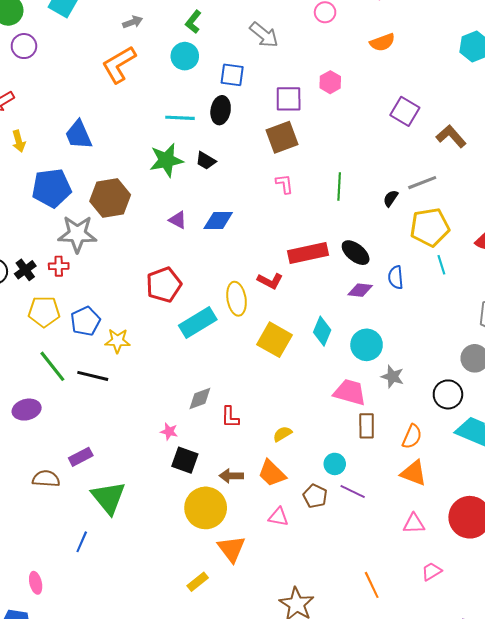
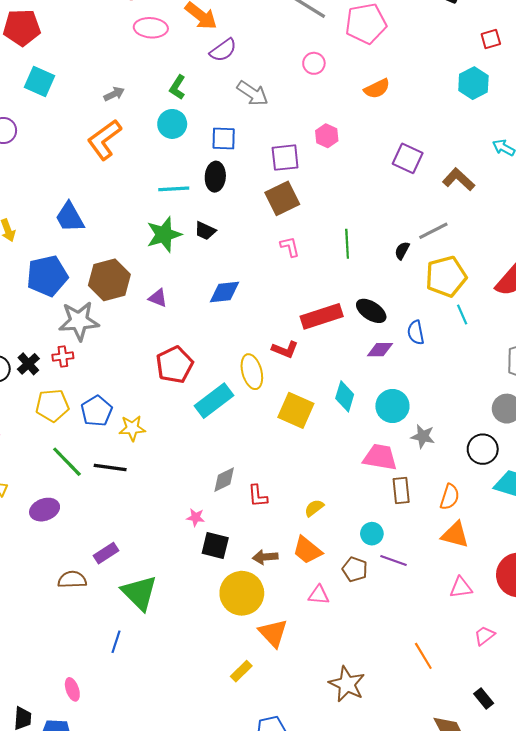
purple triangle: (178, 220) -> (158, 298), moved

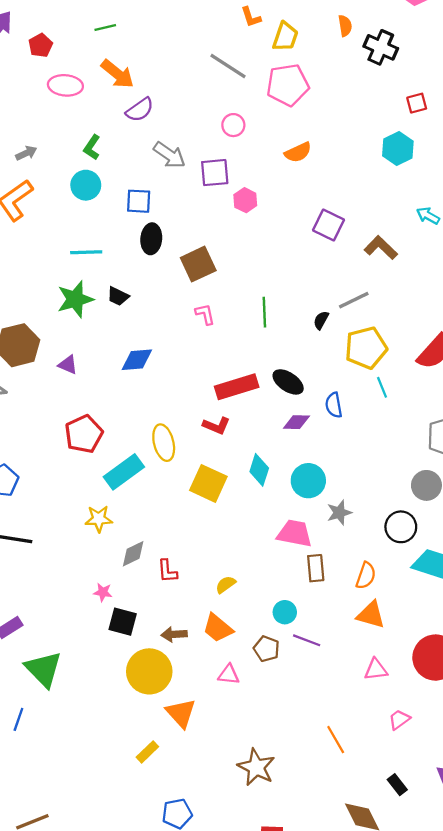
purple square: (285, 158) -> (215, 173), moved
black ellipse: (215, 177) -> (151, 239), moved
red L-shape: (285, 349) -> (216, 426), moved
yellow star: (132, 428) -> (99, 519), moved
gray star: (423, 436) -> (339, 513), turned -30

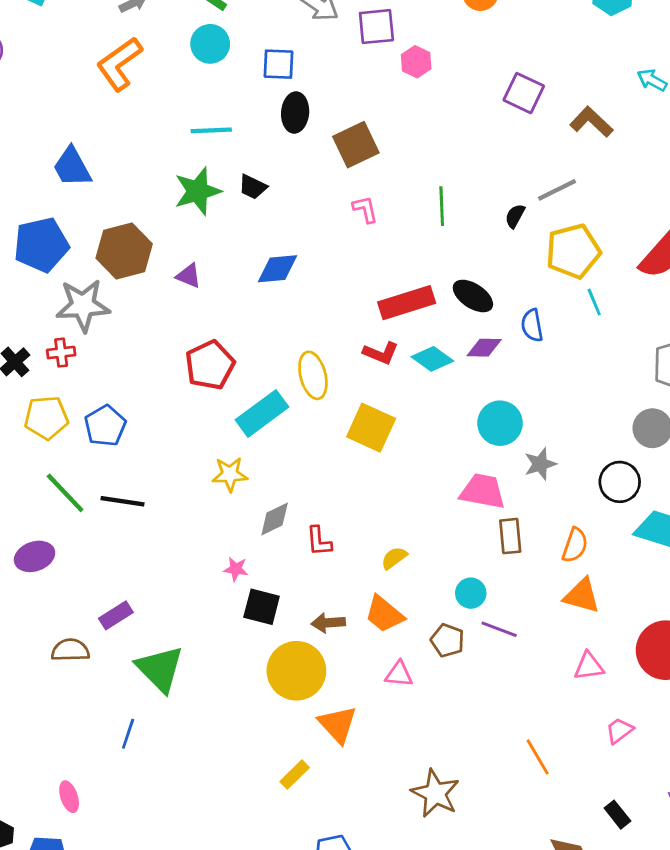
cyan diamond: (259, 470) -> (432, 359), moved, turned -72

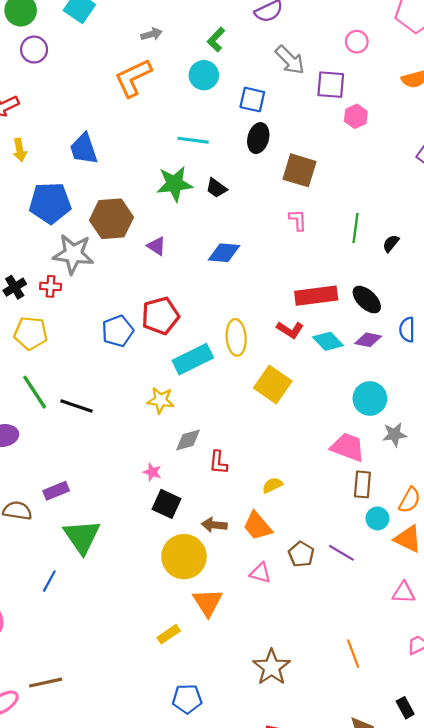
brown square: (356, 145) -> (299, 170), turned 32
black semicircle: (515, 216) -> (391, 243), moved
blue pentagon: (105, 426) -> (118, 331), moved
cyan circle: (471, 593) -> (377, 518), moved

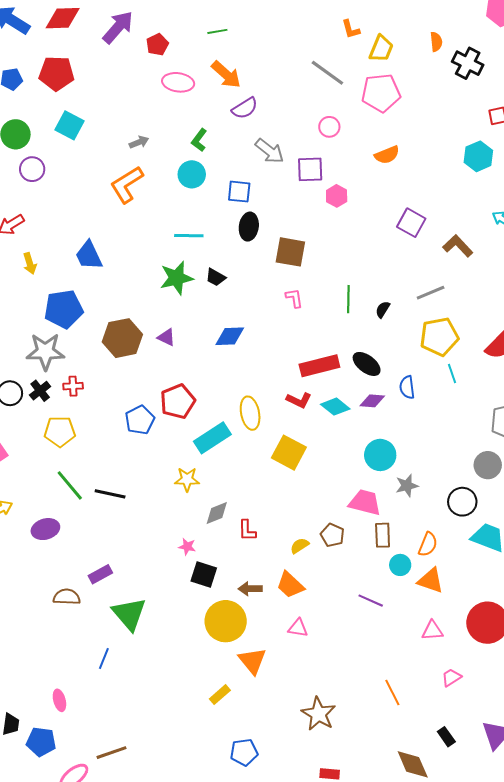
brown hexagon: (111, 219) -> (122, 338), moved
gray star: (73, 254) -> (45, 351), moved
brown pentagon: (301, 554) -> (332, 535), moved

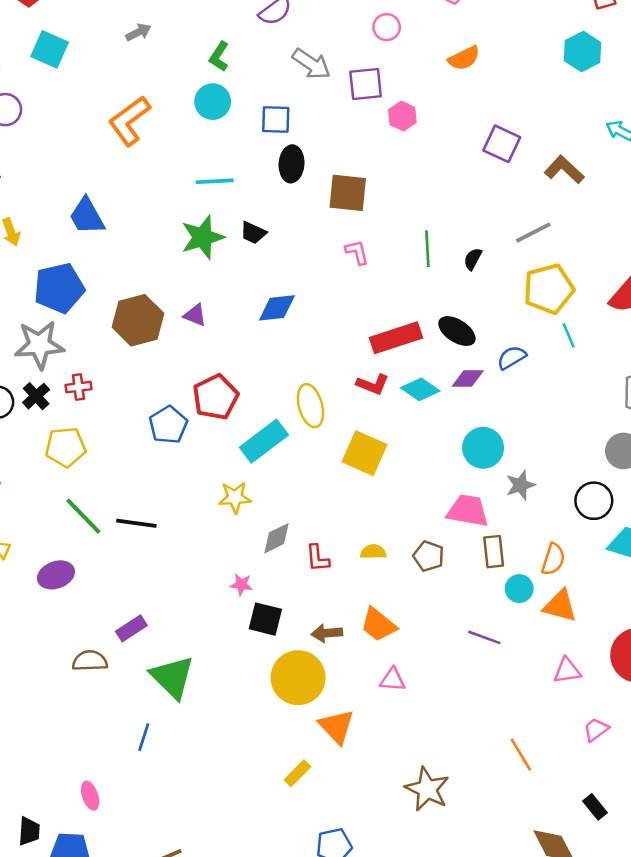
gray arrow: (139, 142) -> (138, 32), moved
blue semicircle: (407, 387) -> (512, 358), turned 70
yellow semicircle: (300, 546) -> (373, 552), moved, turned 36

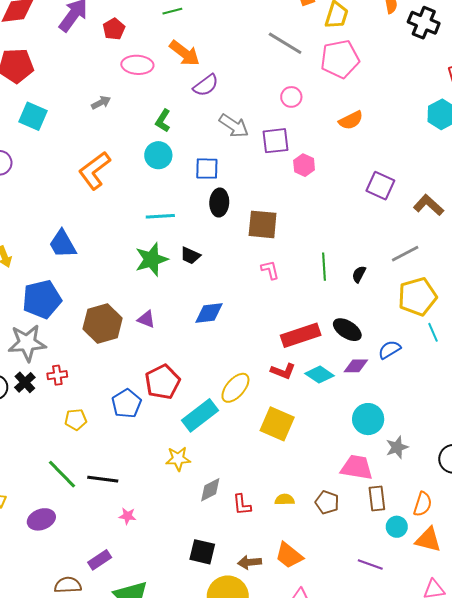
yellow ellipse: (310, 406) -> (235, 388), turned 56
yellow pentagon: (66, 447) -> (76, 420), moved, size x0.7
pink star: (241, 585) -> (127, 516), moved

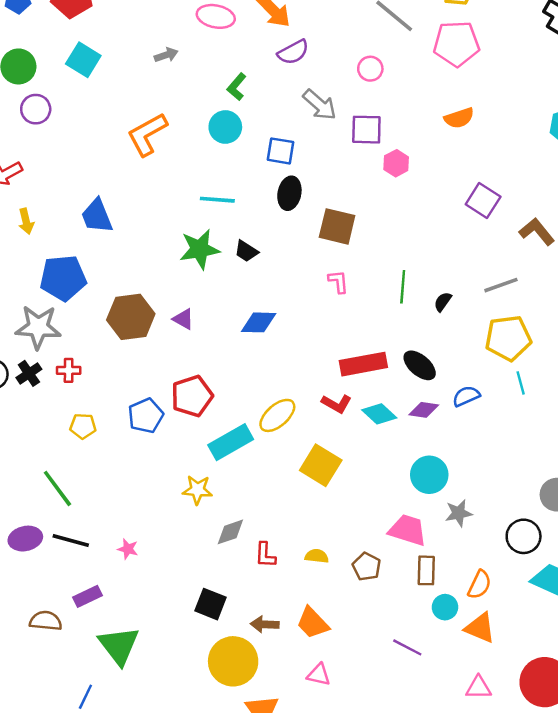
pink circle: (291, 97) -> (370, 69), moved
black line: (103, 479) -> (71, 541), moved

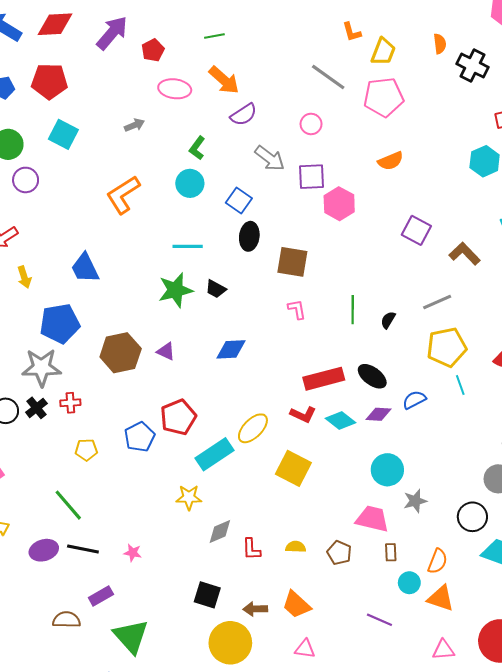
blue square: (281, 151) -> (239, 200), turned 30
pink hexagon: (396, 163) -> (339, 204), size x1.4
brown rectangle: (426, 570) -> (391, 552), size x0.7

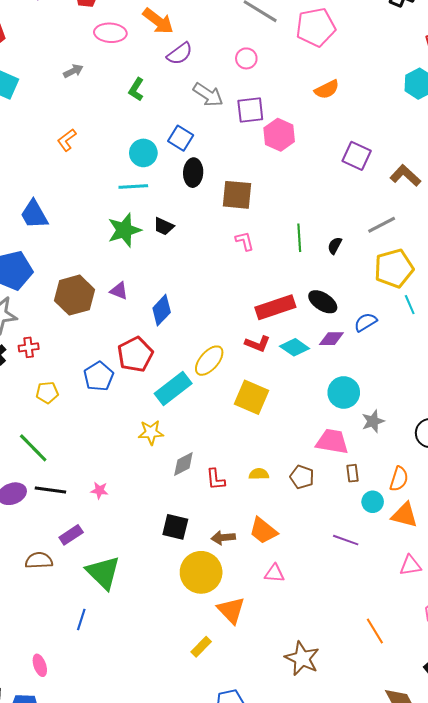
cyan circle: (190, 183) -> (143, 153), moved
orange L-shape: (123, 195) -> (67, 140), size x0.6
blue diamond: (231, 349) -> (162, 310), moved, turned -40

